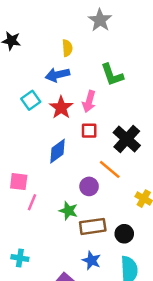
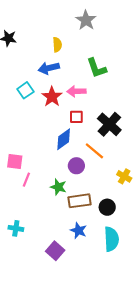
pink arrow: (89, 101) -> (76, 91), turned 72
blue diamond: (57, 151) -> (64, 139), moved

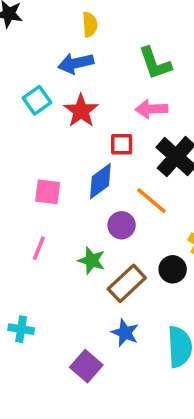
pink arrow: (76, 91) -> (151, 109), moved
pink square: (15, 161) -> (48, 192), moved
brown rectangle: (80, 201) -> (127, 283), turned -35
black circle: (107, 207) -> (173, 269), moved

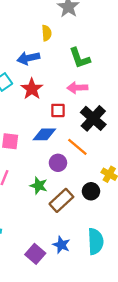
yellow semicircle: (90, 24) -> (47, 33), moved
blue diamond: (100, 181) -> (44, 134), turned 35
blue star: (125, 333) -> (61, 245), moved

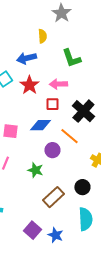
pink arrow: (77, 88) -> (58, 84), moved
black circle: (91, 191) -> (82, 187), moved
brown rectangle: (61, 200) -> (53, 197), moved
blue star: (61, 245) -> (55, 235), moved

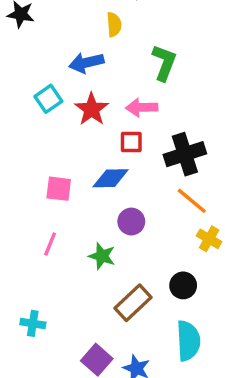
green L-shape: (71, 58) -> (164, 63), turned -140
black cross: (83, 111) -> (185, 154), turned 30
orange line: (69, 136) -> (192, 201), moved

